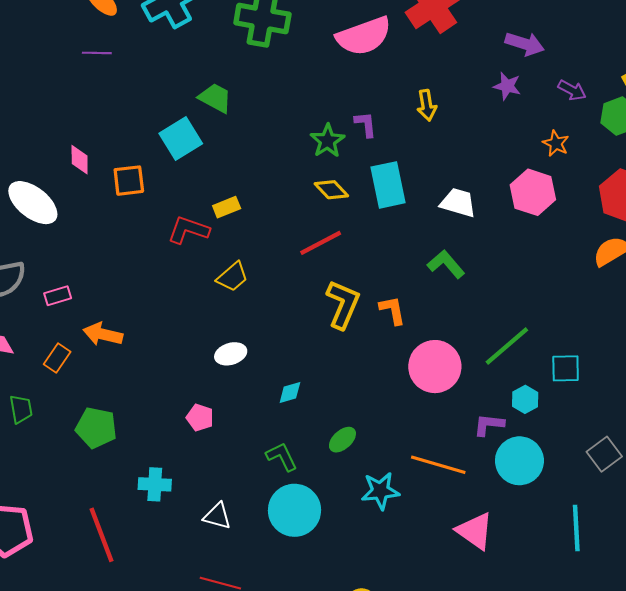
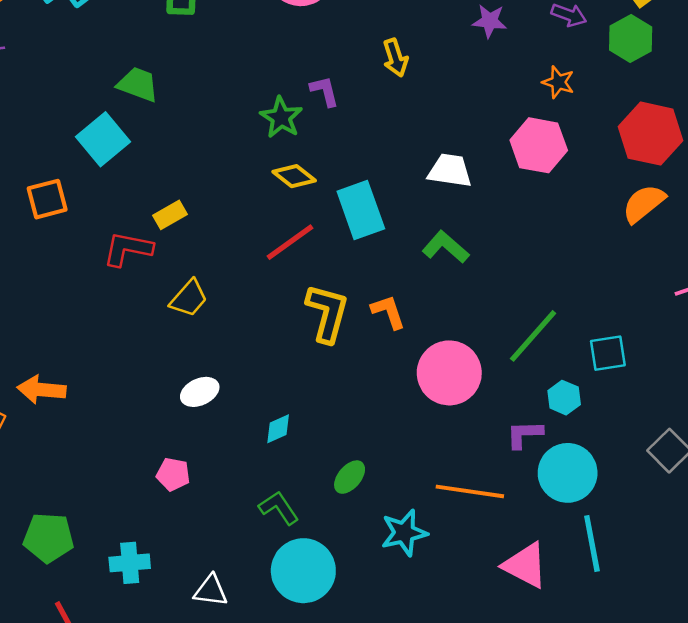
cyan rectangle: (388, 185) -> (361, 210), moved
green pentagon: (96, 428) -> (49, 538), moved
cyan line: (576, 528) -> (592, 543), moved

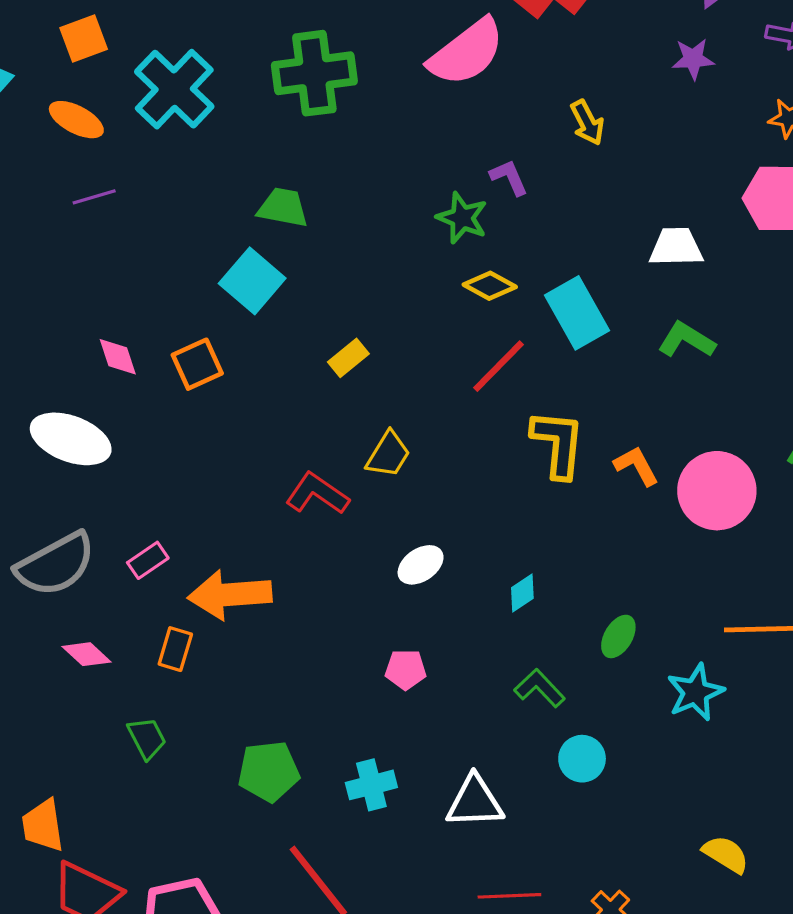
red L-shape: (128, 249) -> (317, 494), moved, turned 33
orange L-shape: (388, 312) -> (636, 466), moved
orange arrow: (42, 390) -> (230, 595), size x1.4
cyan circle: (303, 571) -> (582, 759), size x0.6
white triangle: (211, 591) -> (475, 802), size x1.4

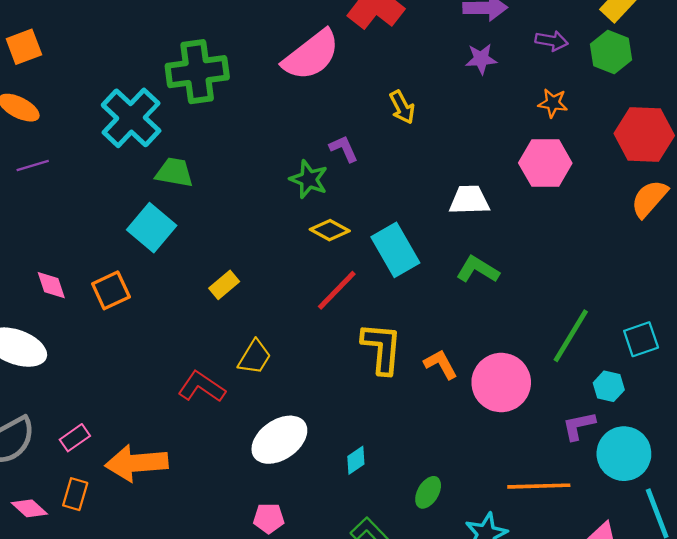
cyan cross: (174, 89) -> (131, 118), moved
white ellipse: (421, 565) -> (279, 440), size x1.6
orange rectangle: (175, 649) -> (75, 494), moved

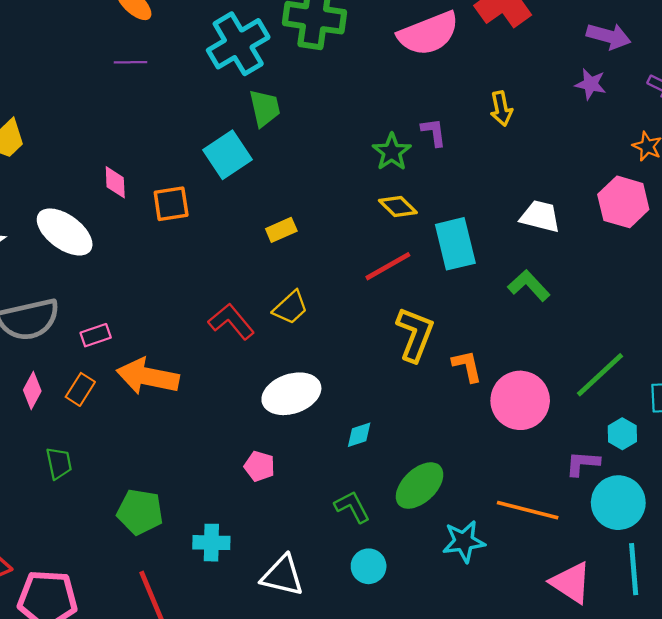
green trapezoid: (174, 172) -> (265, 108), turned 51
green ellipse: (428, 492) -> (420, 486), size x1.6
pink diamond: (29, 508) -> (32, 390), turned 60

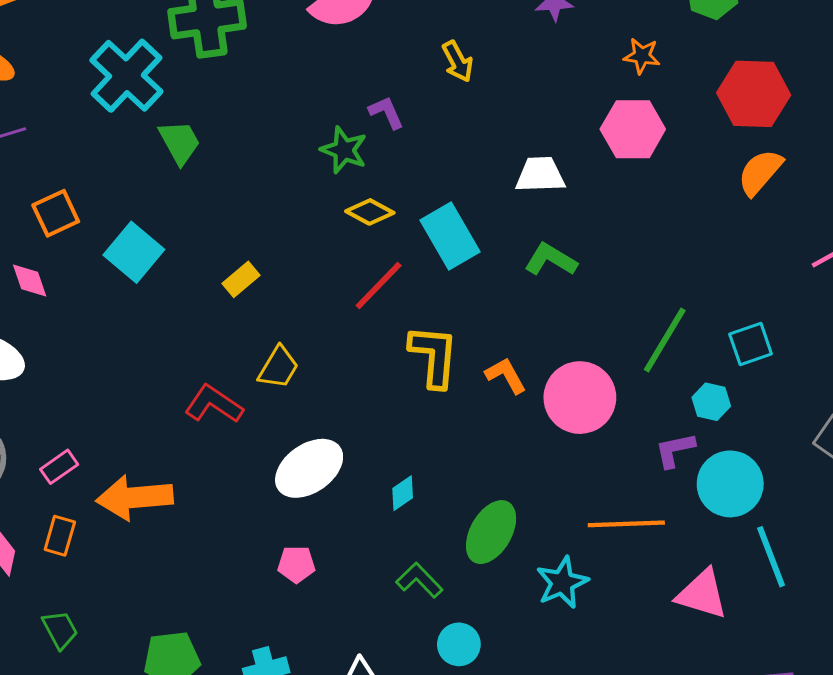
cyan square: (228, 155) -> (134, 252), moved
orange square: (171, 204) -> (56, 213), moved

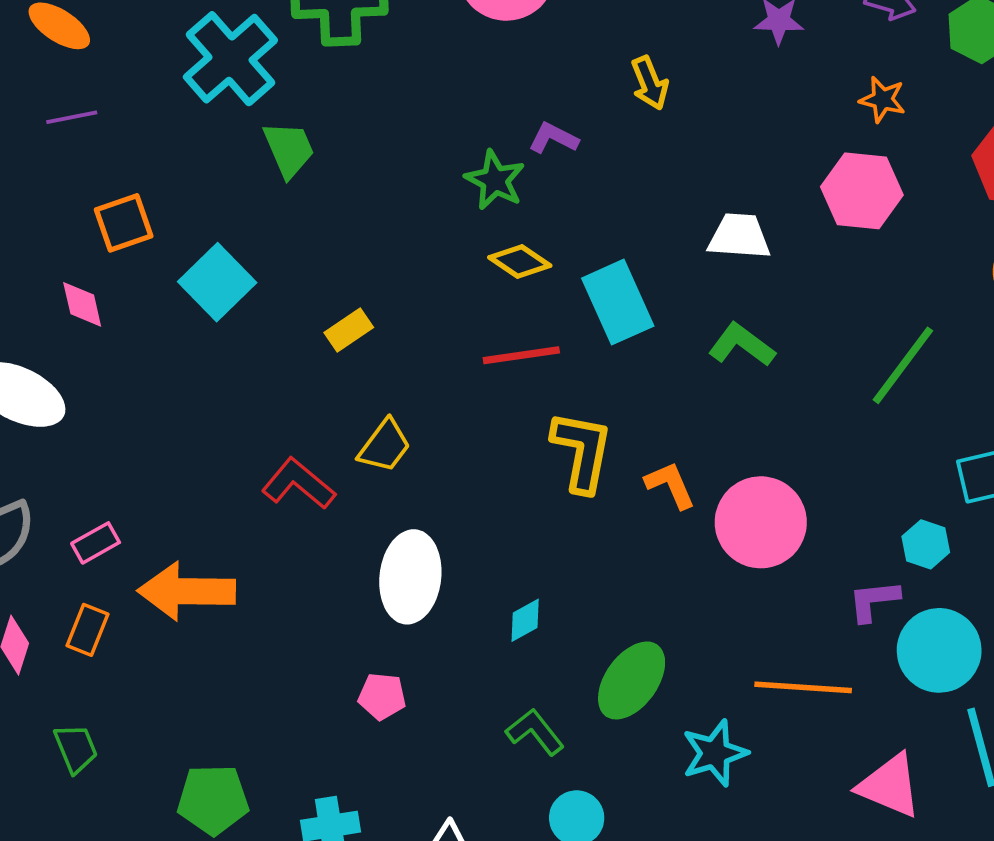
purple L-shape: (386, 112) -> (553, 138), turned -45
red line: (379, 285) -> (521, 355), turned 32
green line: (665, 340) -> (903, 365), moved
white ellipse: (309, 468) -> (410, 577), turned -54

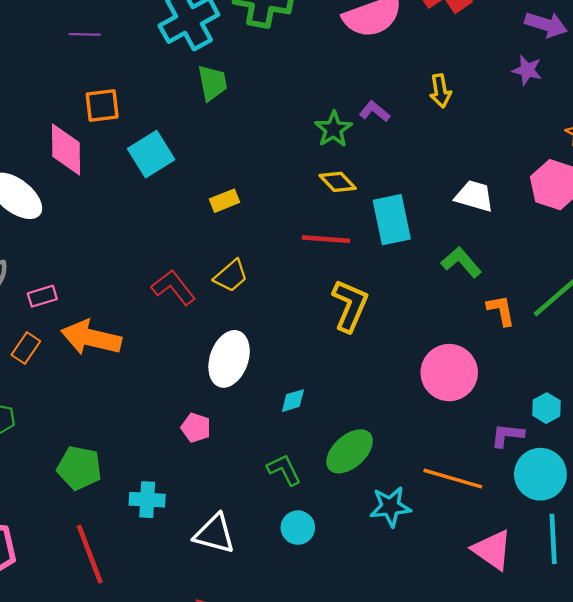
pink diamond: (82, 304) -> (66, 150), size x1.6
orange L-shape: (670, 485) -> (501, 310), moved

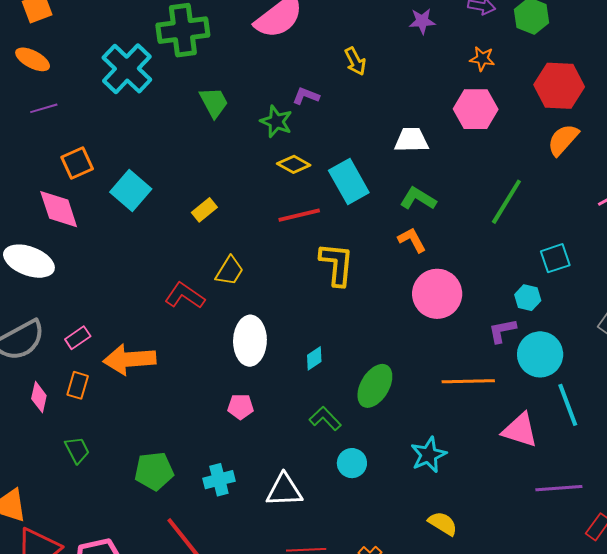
green trapezoid: (212, 83) -> (214, 102), moved
orange L-shape: (501, 310) -> (412, 240), moved
cyan star: (390, 507) -> (429, 455), moved

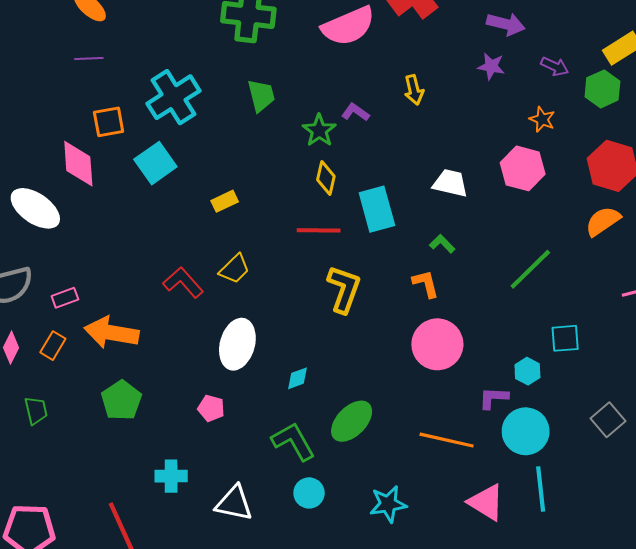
cyan cross: (127, 69) -> (174, 97), moved
yellow diamond: (294, 164) -> (326, 178), turned 60
green L-shape: (418, 199) -> (442, 244), size x0.7
green L-shape: (325, 418) -> (293, 441), size x1.4
green pentagon: (154, 471) -> (121, 400), moved, turned 30

